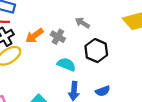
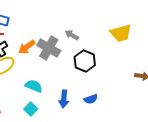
gray cross: (58, 37) -> (49, 48), size x1.6
cyan semicircle: (66, 64) -> (34, 86), moved

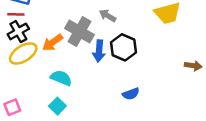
orange arrow: (27, 47) -> (53, 42), moved
blue arrow: (64, 99) -> (99, 51), moved

